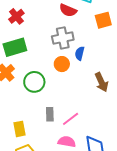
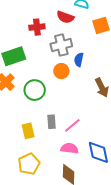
red cross: (16, 16) -> (37, 27), moved, turned 35
yellow rectangle: (20, 129) -> (28, 131), moved

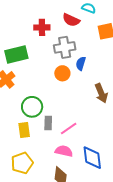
green circle: (35, 90) -> (32, 107), moved

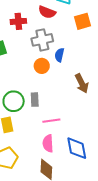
gray rectangle: (48, 123) -> (35, 100), moved
pink line: (69, 128) -> (51, 121), turned 30
pink semicircle: (64, 151) -> (48, 143), turned -102

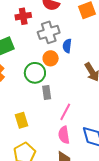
green circle: (14, 101) -> (35, 73), moved
pink line: (51, 121) -> (65, 112), turned -48

